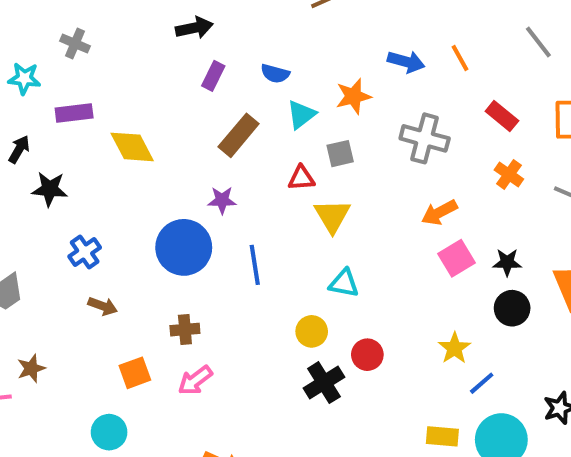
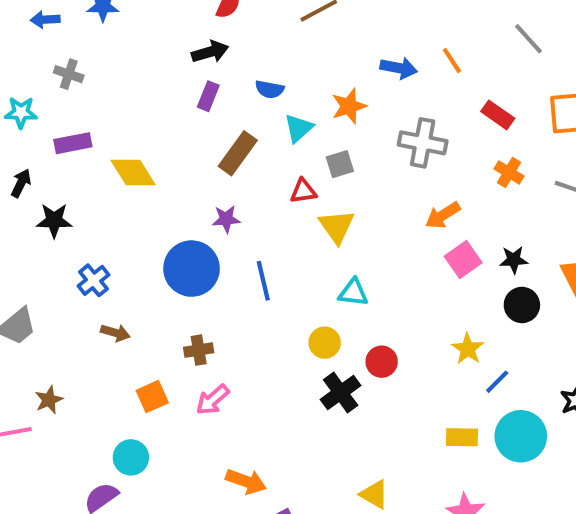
black arrow: (194, 28) -> (210, 52), moved

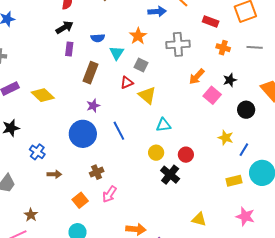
gray square: (340, 164) -> (141, 65), turned -32
black star: (514, 260) -> (230, 80), moved

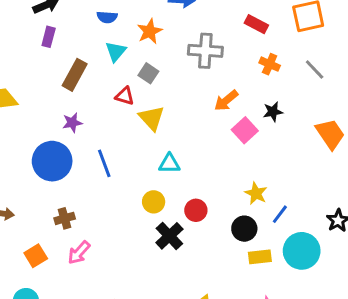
blue semicircle: (98, 38) -> (107, 17), moved
gray line: (255, 47) -> (315, 70), turned 35
red triangle: (127, 83) -> (125, 96), turned 32
black circle: (246, 110) -> (244, 229), moved

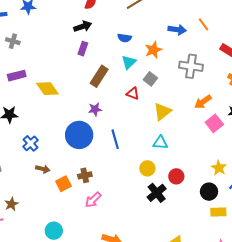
yellow triangle: (152, 118) -> (162, 112), moved, turned 30
orange square: (36, 256) -> (63, 184), moved

